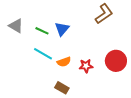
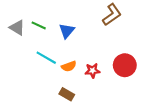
green line: (42, 31) -> (39, 25), moved

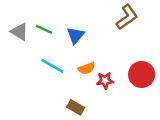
orange semicircle: (69, 66) -> (87, 68), moved

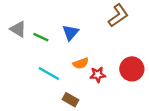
green line: (44, 29) -> (41, 37), moved
cyan line: (52, 66) -> (49, 74), moved

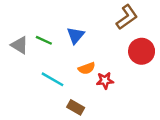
gray triangle: (18, 29) -> (20, 45), moved
red circle: (132, 69) -> (142, 51), moved

